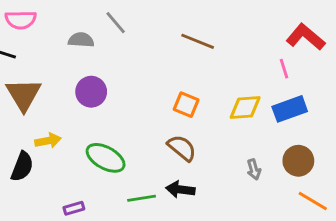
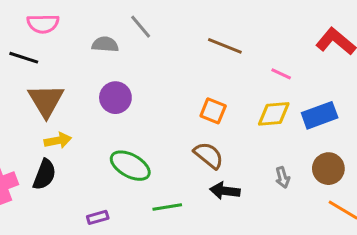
pink line: (284, 69) -> (281, 74), moved, turned -48
yellow arrow: (48, 141) -> (58, 140), moved
black arrow: (180, 190) -> (225, 191), moved

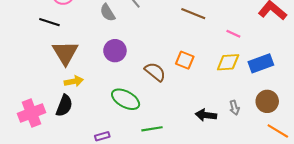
gray semicircle: (105, 44) -> (108, 13), turned -126
brown semicircle: (209, 155) -> (155, 72), moved
black arrow: (225, 191) -> (206, 115), moved

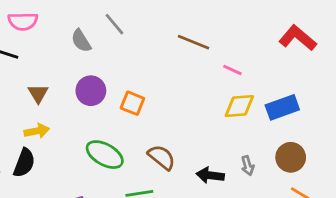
pink line: (233, 34) -> (232, 70), moved
brown triangle: (65, 53) -> (38, 93), moved, size x0.6
orange square: (185, 60) -> (132, 103), moved
brown semicircle: (155, 72) -> (162, 157), moved

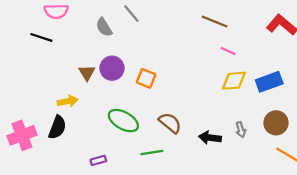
brown line: (194, 42) -> (214, 21), moved
brown triangle: (38, 93) -> (87, 73), moved

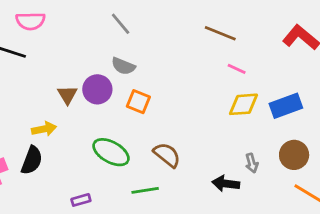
gray semicircle: (104, 27) -> (123, 66), moved, turned -36
black arrow: (210, 138) -> (226, 184), moved

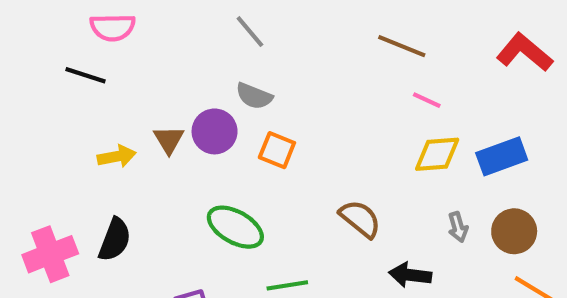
yellow arrow: (44, 129) -> (117, 156), moved
brown semicircle: (167, 155) -> (360, 219), moved
gray arrow: (252, 163) -> (458, 227), moved

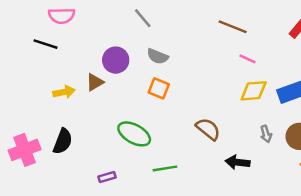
gray semicircle: (254, 96) -> (158, 56), moved
purple circle: (215, 131) -> (116, 60), moved
brown triangle: (169, 140) -> (95, 82), turned 30

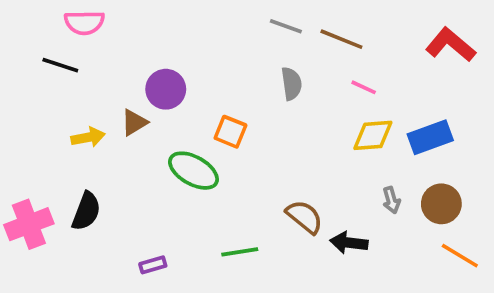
gray line: (143, 18) -> (286, 26), moved, turned -30
gray semicircle: (158, 56) -> (292, 84), moved, turned -120
brown semicircle: (208, 129) -> (304, 217), moved
green ellipse: (134, 134) -> (193, 171), moved

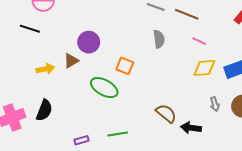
green line: (240, 252) -> (118, 134), moved

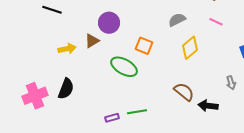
gray semicircle: (159, 39) -> (177, 20), turned -108
yellow diamond: (204, 68) -> (190, 48), moved, turned -35
purple rectangle: (81, 140) -> (112, 118), moved

